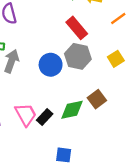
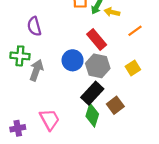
blue circle: (51, 65) -> (73, 60), moved
green diamond: (72, 110) -> (92, 115), turned -60
black rectangle: (45, 117) -> (92, 93), moved, size x1.5

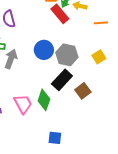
orange line: (135, 31) -> (101, 23), turned 32
red rectangle: (97, 40) -> (60, 14), moved
green diamond: (92, 115) -> (44, 100), moved

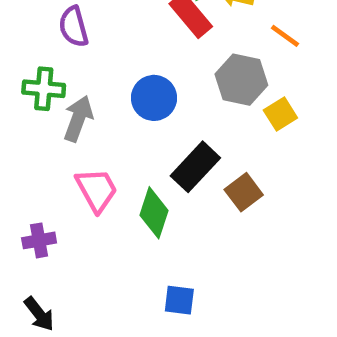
orange line: (101, 23) -> (285, 36), turned 40
gray hexagon: (67, 55) -> (241, 80), moved
pink trapezoid: (23, 104) -> (97, 190), moved

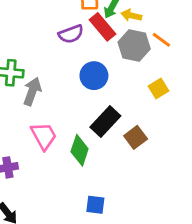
purple semicircle: (74, 27) -> (71, 34), moved, turned -95
gray hexagon: (241, 80) -> (134, 46), moved
blue circle: (154, 98) -> (94, 76), moved

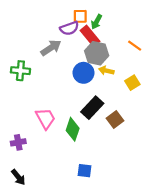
yellow arrow: (131, 15) -> (106, 71), moved
purple semicircle: (71, 34) -> (69, 28), moved
gray hexagon: (134, 46) -> (97, 53), moved
gray arrow: (32, 91) -> (51, 48), moved, turned 36

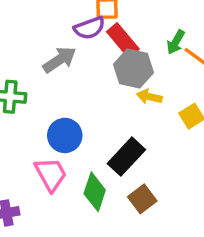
green arrow: (97, 22) -> (176, 42), moved
blue circle: (83, 73) -> (65, 135), moved
brown square: (115, 120) -> (142, 199), moved

